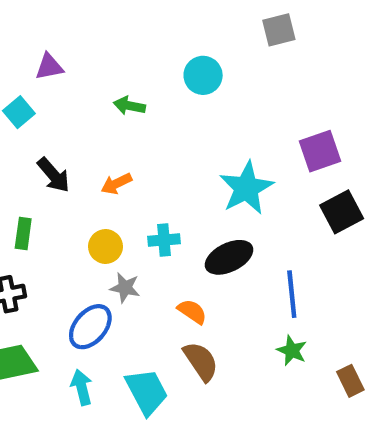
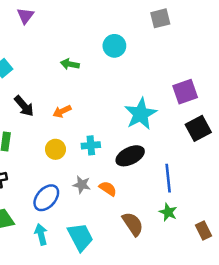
purple triangle: (49, 67) -> (25, 16), moved, turned -42
gray star: (125, 288) -> (82, 185), moved
brown semicircle: (201, 361) -> (133, 224), moved

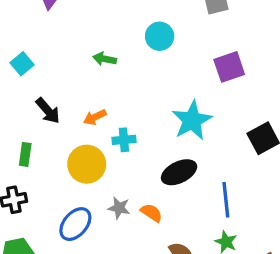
purple square: (185, 92) -> (229, 67), moved
cyan cross: (91, 145) -> (124, 140), moved
yellow circle: (55, 149) -> (87, 164), size x1.5

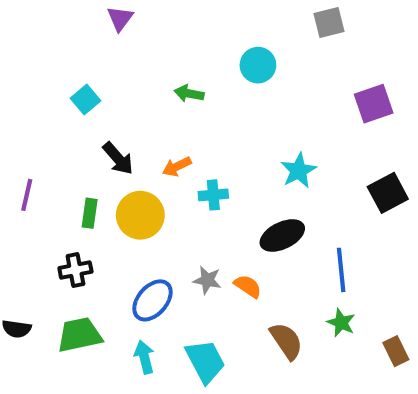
purple square: (229, 67) -> (374, 104), moved
cyan star: (192, 120) -> (299, 171), size x0.7
yellow circle: (87, 164) -> (140, 215), moved

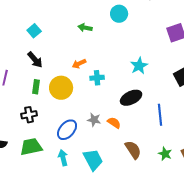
black arrow: (118, 158) -> (35, 60), moved
green star: (341, 323) -> (165, 154), moved

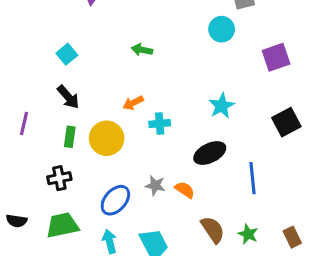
cyan circle: (119, 14) -> (222, 29), moved
green star: (165, 154) -> (248, 234), moved

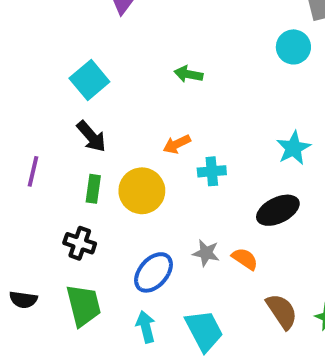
cyan square: (67, 54) -> (89, 80), size x1.4
black cross: (59, 178) -> (80, 243), turned 30
green trapezoid: (62, 225) -> (84, 305), turned 88

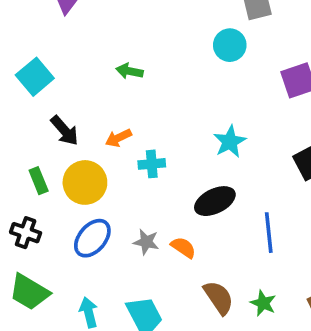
black arrow: (91, 136) -> (65, 131), moved
green rectangle: (93, 189) -> (39, 181), turned -30
blue ellipse: (154, 272) -> (92, 238), moved
green trapezoid: (84, 305) -> (29, 292), turned 135

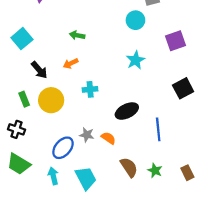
orange arrow: (118, 138) -> (71, 63), moved
cyan star: (230, 142) -> (135, 60), moved
blue ellipse: (92, 238) -> (63, 148), moved

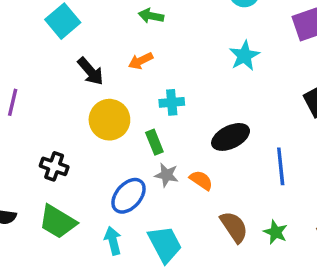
green rectangle: (24, 99) -> (154, 142), moved

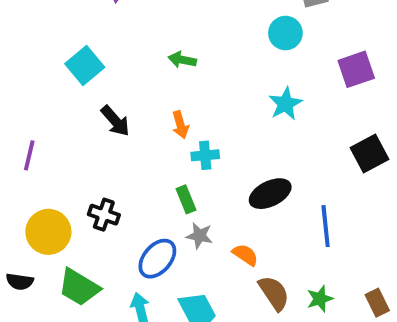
orange arrow: (141, 61) -> (180, 125), moved, turned -80
yellow circle: (109, 120) -> (48, 232), moved
black cross: (54, 166) -> (104, 215), moved
orange semicircle: (201, 180) -> (245, 255), moved
green star: (276, 232) -> (320, 299), turned 30

